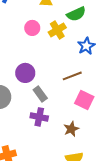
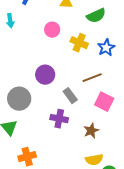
yellow cross: (57, 30) -> (79, 43), moved, turned -36
gray rectangle: (40, 94) -> (70, 96), moved

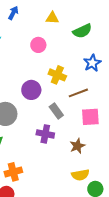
yellow cross: (79, 43) -> (57, 75), moved
pink square: (104, 102) -> (90, 117), turned -30

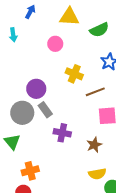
yellow triangle: (52, 18) -> (69, 17), size x1.5
purple circle: (31, 90) -> (36, 89), moved
gray rectangle: (56, 111) -> (45, 110), moved

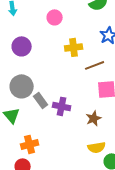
yellow cross: (74, 74) -> (74, 47), turned -30
purple circle: (36, 89) -> (22, 46), moved
gray rectangle: (45, 110) -> (41, 100), moved

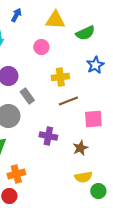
brown line: (95, 65) -> (68, 101), moved
gray rectangle: (41, 100) -> (27, 96), moved

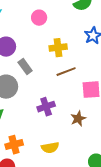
purple cross: (48, 136) -> (46, 107), turned -30
yellow semicircle: (83, 177) -> (50, 148), moved

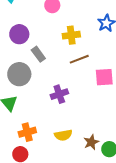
brown star: (78, 119) -> (91, 142), moved

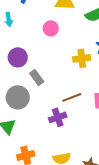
yellow cross: (71, 35) -> (82, 58), moved
brown line: (79, 59) -> (72, 97), moved

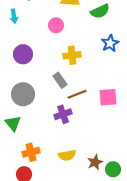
yellow cross: (82, 58) -> (72, 55), moved
gray rectangle: (37, 77) -> (60, 80), moved

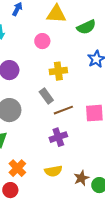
purple cross: (63, 114) -> (58, 137), moved
orange cross: (31, 152) -> (17, 168), turned -30

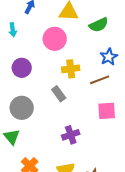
pink circle: (42, 41) -> (55, 39), size x1.5
brown line: (63, 110) -> (100, 80), moved

